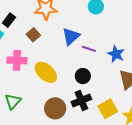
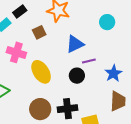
purple line: (89, 49) -> (89, 61), turned -48
black circle: (83, 76) -> (77, 76), moved

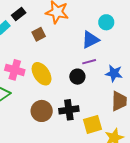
blue triangle: (75, 44) -> (90, 40), moved
pink cross: (16, 52) -> (15, 70), moved
blue star: (113, 73) -> (114, 73), turned -30

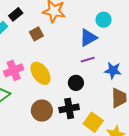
pink cross: (15, 70) -> (14, 70), turned -36
black circle: (77, 77) -> (76, 83), moved
yellow square: (93, 124) -> (93, 122), turned -36

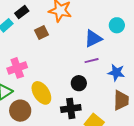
cyan circle: (104, 20) -> (117, 25), moved
yellow ellipse: (41, 73) -> (41, 93), moved
brown circle: (42, 111) -> (20, 111), moved

